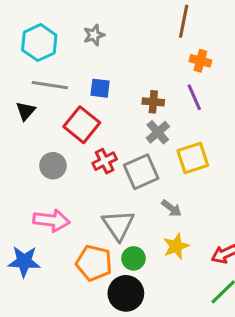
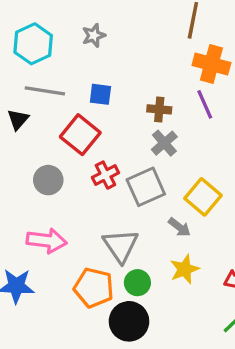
orange cross: (200, 61) -> (211, 64), size x1.5
yellow square: (193, 158) -> (203, 197), moved, turned -32

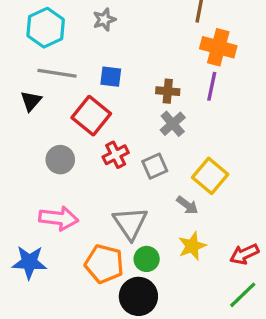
purple line: (205, 104) -> (212, 86), turned 36
gray square: (146, 187) -> (155, 166), size x0.7

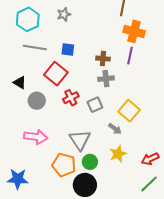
black triangle: (31, 101) -> (20, 83), moved, turned -40
gray cross: (173, 124) -> (106, 79), turned 35
blue star: (29, 262) -> (18, 179), moved

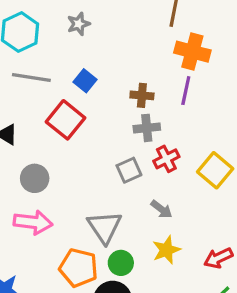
blue square: (68, 50) -> (85, 81), turned 32
red cross: (71, 98) -> (166, 159), moved
gray circle: (37, 101) -> (35, 178), moved
yellow square: (129, 111) -> (215, 170), moved

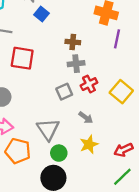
blue square: (85, 81) -> (42, 14), moved
purple line: (186, 91) -> (117, 39), moved
red square: (66, 120) -> (22, 58), turned -30
orange pentagon: (79, 268) -> (18, 151), moved

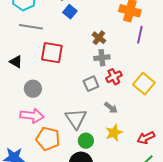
brown cross: (73, 42) -> (99, 38), turned 32

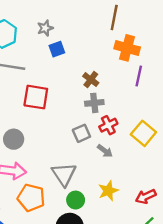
blue square: (70, 12) -> (57, 49), turned 32
gray arrow: (111, 108) -> (105, 151), moved

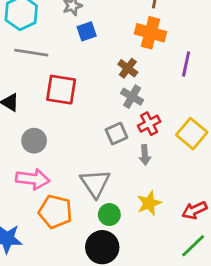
orange cross: (127, 48) -> (151, 33), moved
gray cross: (94, 103) -> (132, 97), turned 36
gray arrow: (105, 151) -> (145, 155), turned 49

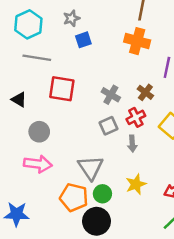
brown cross: (128, 68) -> (145, 92), moved
gray cross: (132, 97) -> (111, 95), moved
orange pentagon: (55, 212) -> (74, 197), moved

